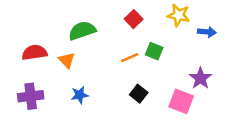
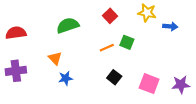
red semicircle: (35, 52) -> (16, 33), moved
orange triangle: (67, 60) -> (55, 58), moved
purple star: (200, 78) -> (181, 85), moved, turned 30
purple cross: (31, 96) -> (16, 71), moved

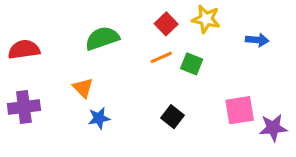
yellow star: (147, 13) -> (206, 19), moved
orange line: (107, 48) -> (161, 57), moved
pink square: (149, 84) -> (240, 110), moved, turned -30

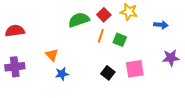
green semicircle: (102, 38) -> (79, 20), moved
orange line: (161, 57) -> (101, 36), turned -48
pink square: (240, 110) -> (135, 69), moved
purple star: (273, 128) -> (171, 58), moved

